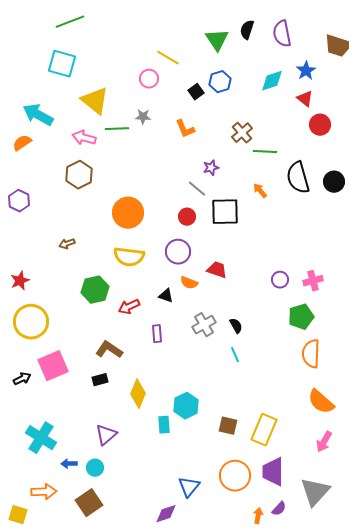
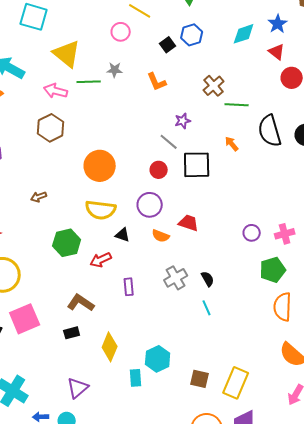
black triangle: (166, 296) -> (123, 235), moved

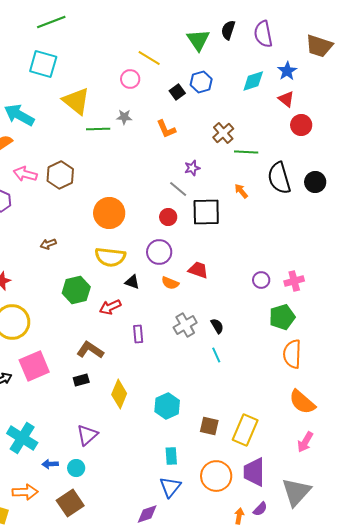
pink arrow: (56, 91) -> (25, 174), moved
cyan rectangle: (136, 378) -> (171, 456), moved

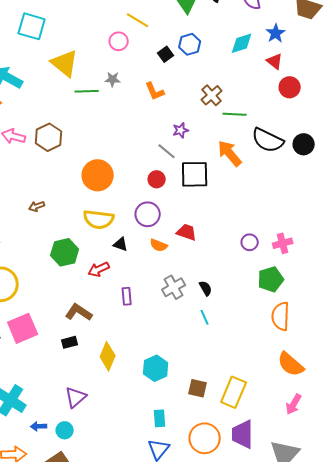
black semicircle: (279, 178) -> (268, 140), turned -48
orange arrow: (241, 191) -> (230, 153), size x1.8

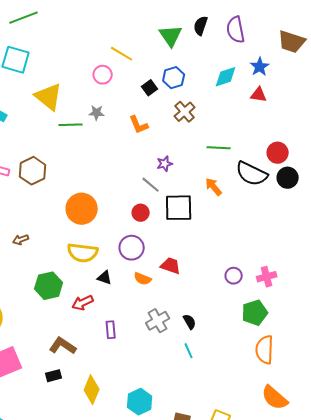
red triangle: (275, 61) -> (259, 95), turned -30
red circle: (290, 87) -> (278, 153), moved
brown cross: (212, 95) -> (185, 112), moved
orange arrow: (230, 153) -> (214, 187), size x0.7

